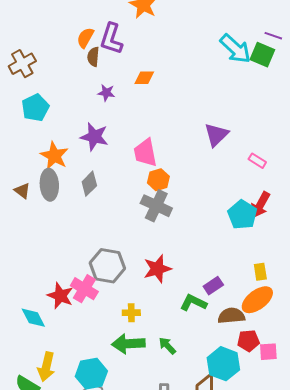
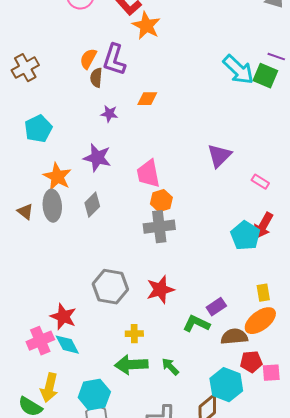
brown cross: (22, 64) -> (25, 68), moved
gray cross: (156, 206) -> (159, 227), turned -32
pink cross: (84, 289) -> (40, 341), moved, turned 36
cyan diamond: (33, 318) -> (67, 345), moved

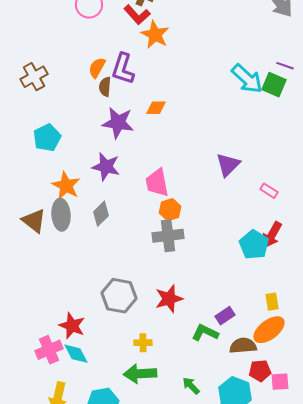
purple star: (109, 114) -> (118, 123), size x1.8
brown triangle: (25, 212) -> (34, 221), size x1.5
green arrow: (170, 367) -> (191, 386), moved

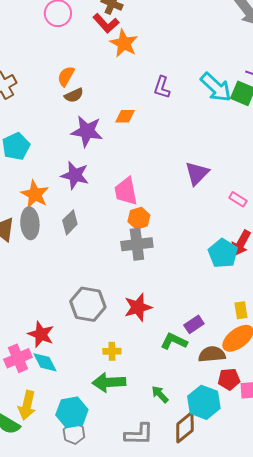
purple L-shape: (123, 69) -> (162, 87), moved, size x0.7
brown semicircle: (105, 87) -> (74, 95), turned -120

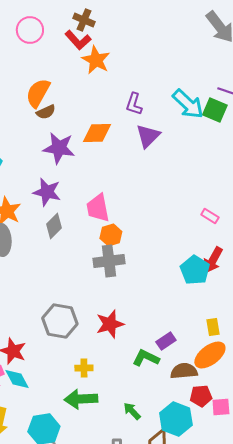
orange semicircle: (66, 76) -> (38, 93), size x1.4
orange diamond: (125, 116) -> (97, 133), size x1.4
purple triangle: (197, 173) -> (148, 136), moved
gray diamond: (70, 222) -> (54, 226), moved

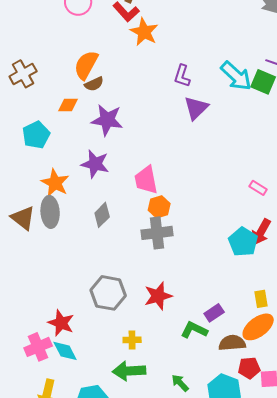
orange diamond: (97, 133) -> (68, 105), moved, size x0.7
gray diamond: (54, 226) -> (102, 215), moved

